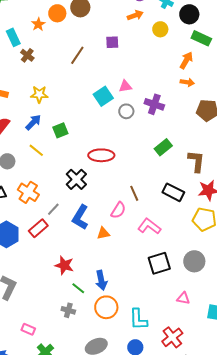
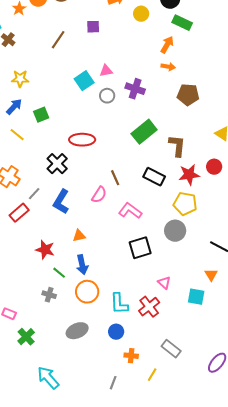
green rectangle: (163, 147) -> (144, 132), size x1.4
orange triangle: (103, 233) -> (79, 236), moved
gray circle: (194, 261) -> (175, 231), moved
pink triangle: (183, 298) -> (164, 283), turned 32
red cross: (172, 337) -> (149, 307), moved

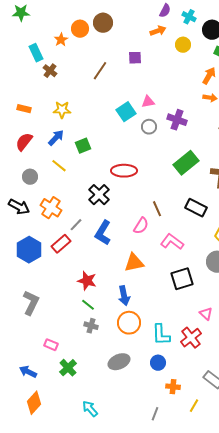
orange triangle: (79, 236) -> (134, 263), moved, size x1.5
green line: (59, 273) -> (88, 305), moved
cyan arrow: (48, 378) -> (90, 409), size x0.7

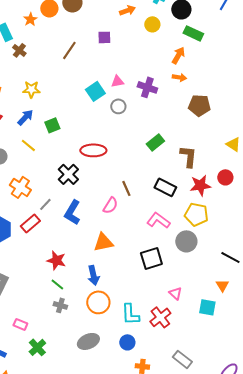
purple cross: (177, 120) -> (147, 87), moved
green rectangle: (186, 163) -> (155, 142), size x0.7
pink L-shape: (172, 242) -> (158, 220), moved

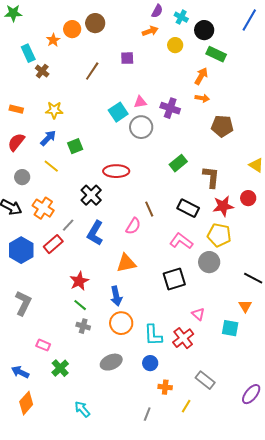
gray circle: (118, 106) -> (141, 127), size x1.5
red star: (56, 260) -> (79, 281), turned 30

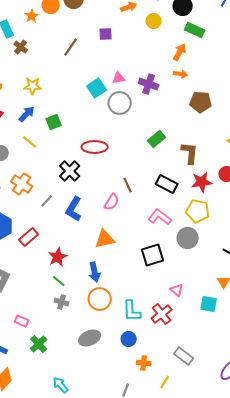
red rectangle: (53, 244) -> (29, 237), moved

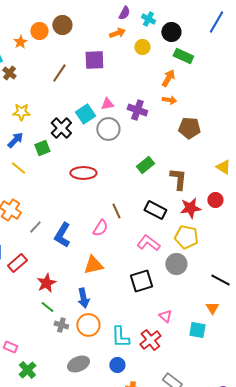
purple square: (106, 34) -> (94, 60), size x1.5
black cross: (70, 171) -> (61, 128), moved
gray cross: (62, 302) -> (61, 325), moved

